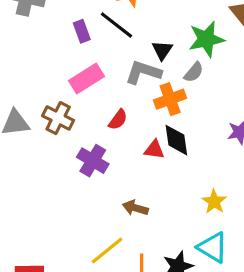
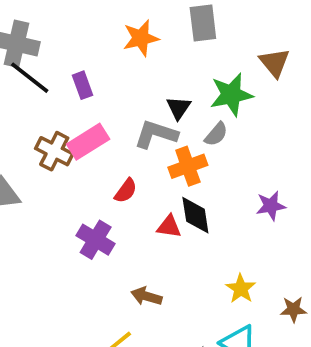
black line: (116, 25) -> (30, 78), moved
brown cross: (58, 118) -> (54, 151), moved

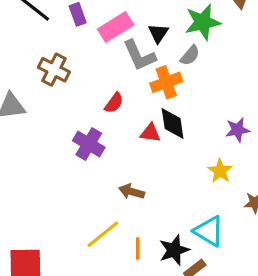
gray L-shape: (156, 134) -> (139, 55), turned -132
pink rectangle: (88, 142) -> (116, 27), moved
purple star: (271, 206) -> (237, 130), moved
yellow star: (241, 289) -> (220, 171), moved

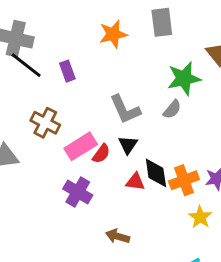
pink rectangle: (116, 27) -> (81, 146), moved
black triangle: (158, 33) -> (128, 145), moved
orange cross: (166, 82) -> (184, 180), moved

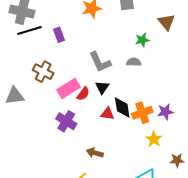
black line: (26, 65) -> (29, 30), turned -55
green star: (184, 78) -> (142, 40), size x0.6
gray semicircle: (172, 109) -> (134, 62), turned -128

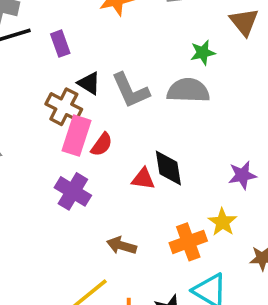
gray semicircle: (134, 62) -> (188, 90), size x1.6
brown cross: (43, 72) -> (64, 107), moved
black triangle: (102, 87) -> (89, 83), moved, turned -32
pink rectangle: (68, 88) -> (76, 136), turned -40
orange cross: (142, 113) -> (188, 242), moved

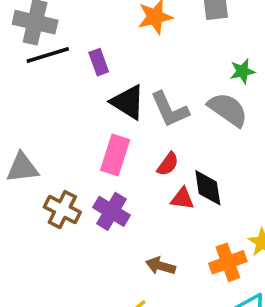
black triangle: (89, 83) -> (128, 102), size x1.5
gray semicircle: (188, 90) -> (228, 109), turned 33
brown cross: (64, 107) -> (62, 210), moved
red semicircle: (102, 145) -> (168, 164), moved

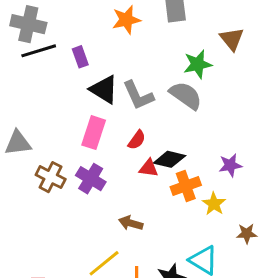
green star: (242, 71) -> (198, 64), size x1.4
black diamond: (208, 188) -> (169, 159), turned -68
orange cross: (228, 262) -> (186, 186), moved

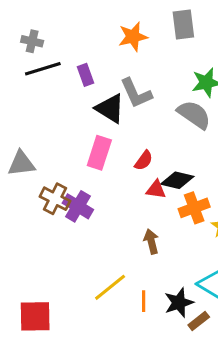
gray cross: (28, 24) -> (32, 41), size x0.6
gray L-shape: (138, 95) -> (136, 93), moved
purple cross: (91, 179) -> (78, 206), moved
brown arrow: (131, 223) -> (151, 241), moved, turned 60

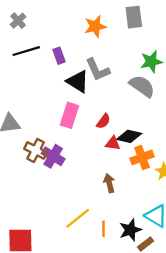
gray cross: (32, 41) -> (18, 21), moved, turned 35

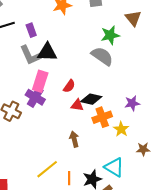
gray L-shape: (98, 70) -> (30, 55), moved
black triangle: (78, 81) -> (47, 52), turned -30
purple cross: (53, 156) -> (35, 97), moved

